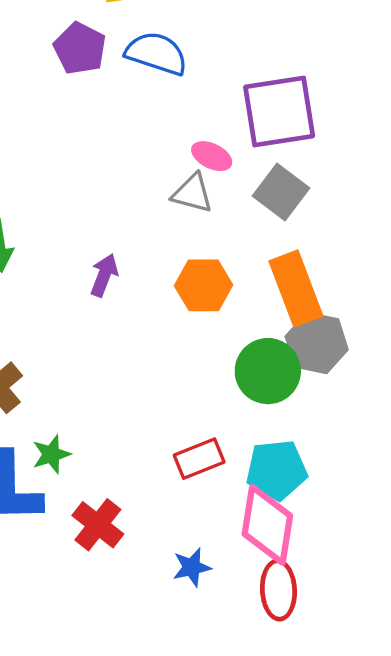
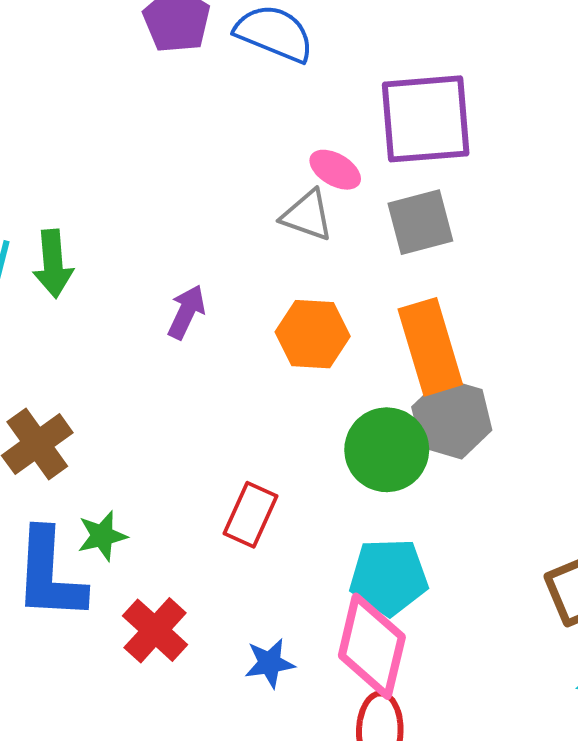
gray square: (281, 192) -> (420, 222), turned 34
red rectangle: (199, 459) -> (251, 515), moved, turned -48
blue star: (192, 567) -> (270, 663), moved

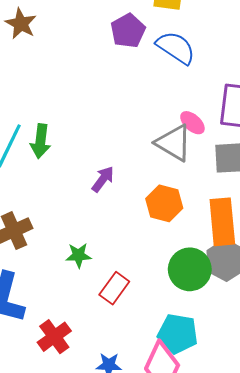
gray triangle: (307, 215) -> (174, 143), size x1.4
green star: (102, 536) -> (78, 255), moved

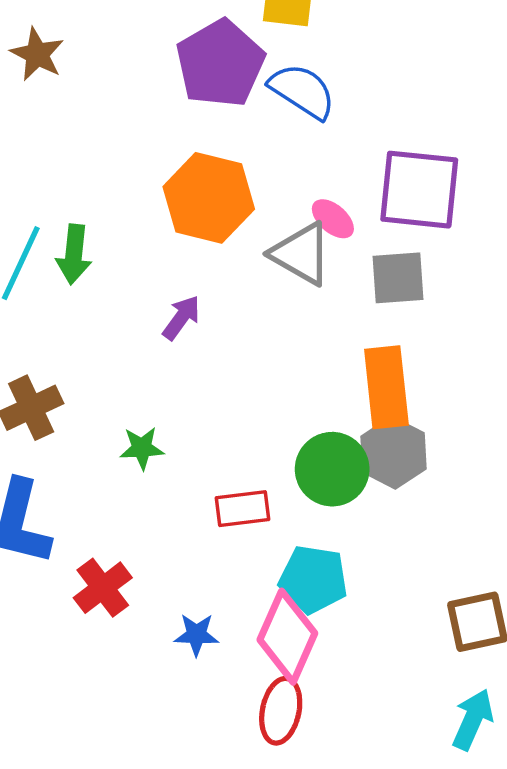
purple pentagon: (128, 31) -> (220, 64), size x1.5
orange hexagon: (164, 203) -> (209, 198), moved, size x1.4
red rectangle: (114, 288) -> (243, 509), moved, turned 48

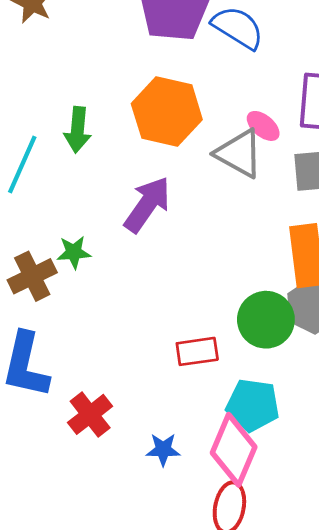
green arrow: (74, 254) -> (78, 130), moved
purple arrow: (181, 318) -> (147, 204), size x1.6
green star: (142, 448) -> (74, 252), moved

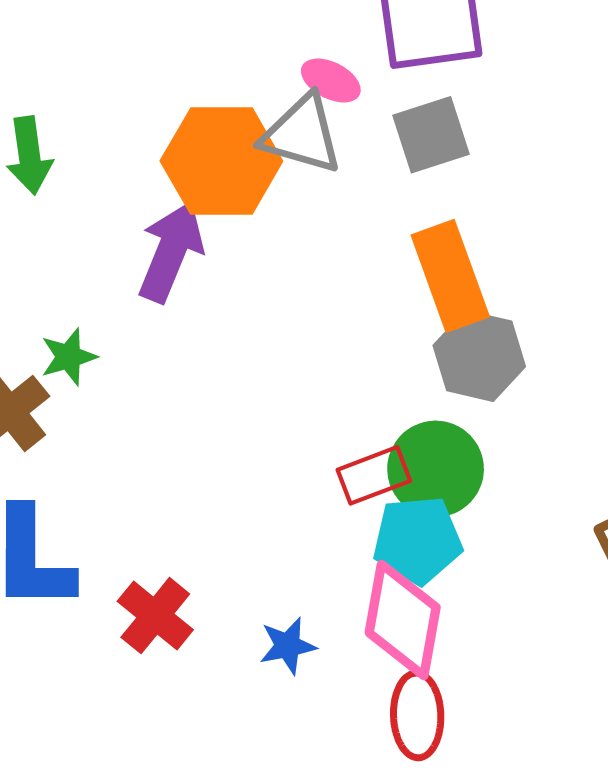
orange hexagon: (167, 112) -> (221, 161), moved
green circle: (266, 320) -> (436, 469), moved
red rectangle: (197, 351) -> (374, 475), moved

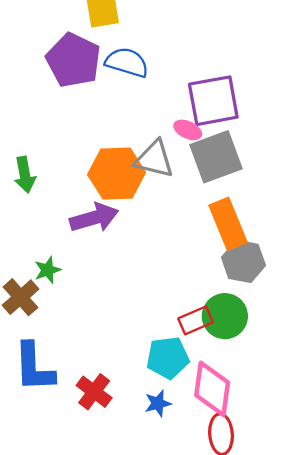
pink ellipse: (331, 80) -> (188, 130), moved
gray square: (431, 135) -> (216, 157), size x1.4
purple arrow: (171, 252) -> (94, 218), turned 54
cyan pentagon: (418, 540) -> (168, 358), moved

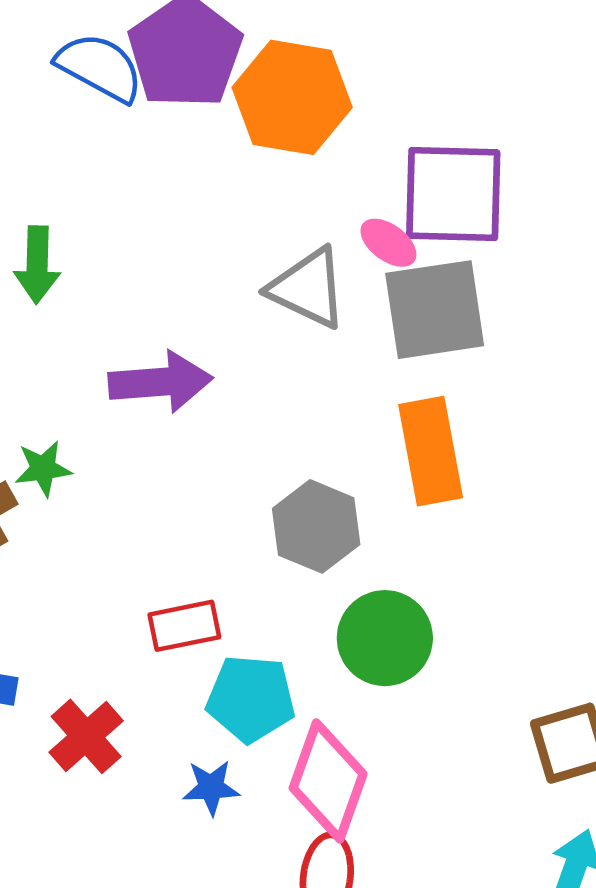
blue semicircle: (127, 62) -> (100, 67), moved
orange hexagon: (117, 174) -> (292, 97), moved
gray hexagon: (243, 261) -> (316, 526), moved
red rectangle: (196, 320) -> (184, 626), moved

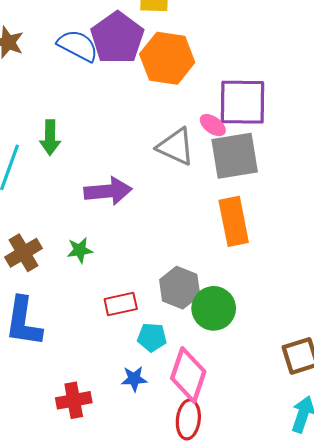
green star: (43, 469) -> (80, 250), moved
gray hexagon: (316, 526) -> (180, 288), moved
cyan pentagon: (251, 699) -> (152, 337), size x0.7
red cross: (86, 736) -> (74, 400), moved, turned 32

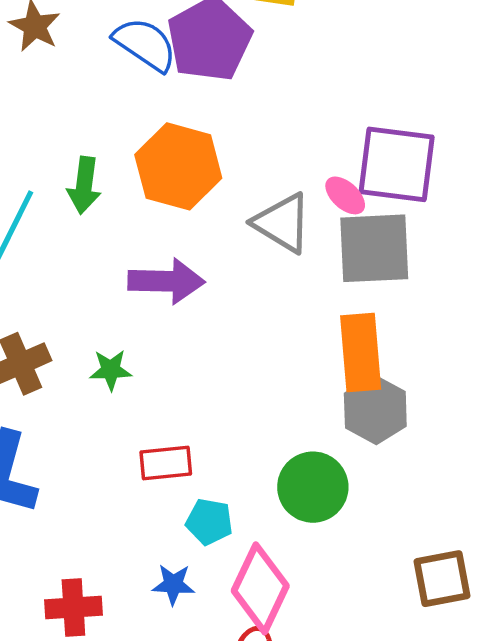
orange hexagon: (167, 58) -> (178, 166), moved
gray hexagon: (180, 288) -> (375, 410), moved

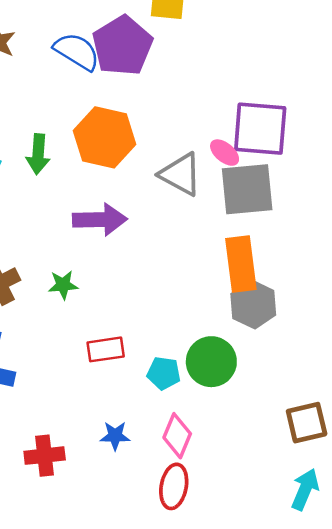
cyan pentagon: (209, 522) -> (164, 373), moved
pink diamond: (260, 588) -> (177, 436), size x0.7

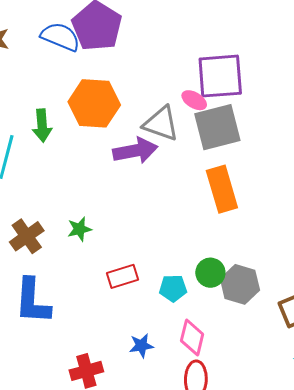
purple arrow: (100, 220) -> (135, 151), moved
gray hexagon: (253, 304) -> (240, 284), moved
green circle: (211, 362) -> (210, 273), size x0.7

